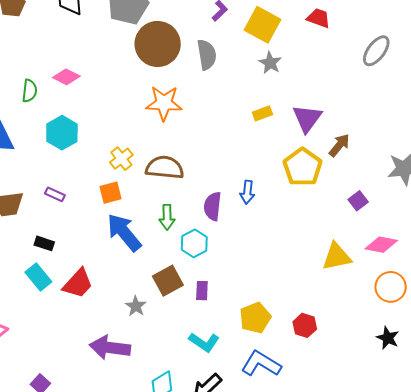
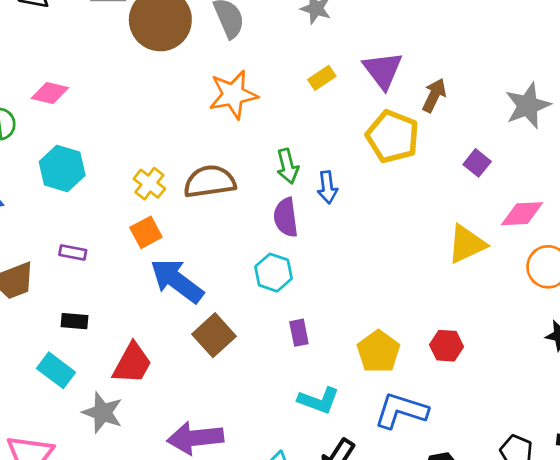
orange star: (164, 103) -> (233, 95), moved
green arrow: (167, 217) -> (288, 166), moved
cyan rectangle: (38, 277) -> (56, 370), moved
brown square: (168, 281) -> (214, 335), moved
gray star: (136, 306) -> (103, 413), moved, size x1.4

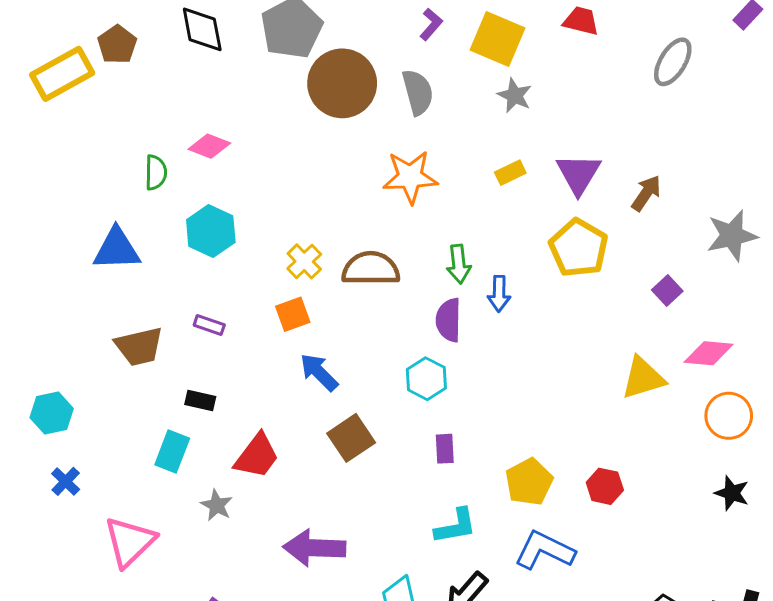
brown arrow: (434, 95) -> (646, 193), moved
blue arrow: (177, 281) -> (319, 372), size x0.7
cyan rectangle: (56, 370) -> (172, 451), turned 66
cyan L-shape: (319, 400) -> (456, 526), turned -39
gray star: (103, 413) -> (217, 505), size x0.7

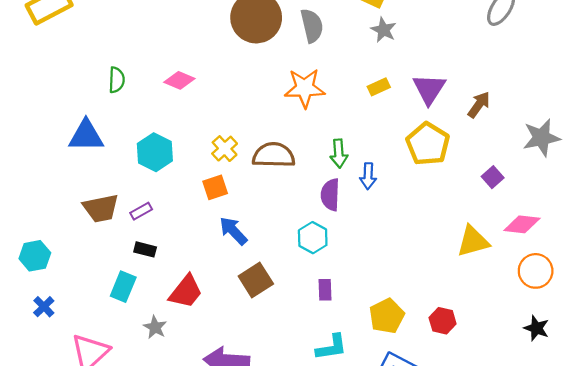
pink diamond: (209, 146) -> (179, 80), moved
cyan hexagon: (211, 231) -> (155, 152), moved
purple rectangle: (209, 325) -> (141, 211), moved, turned -50

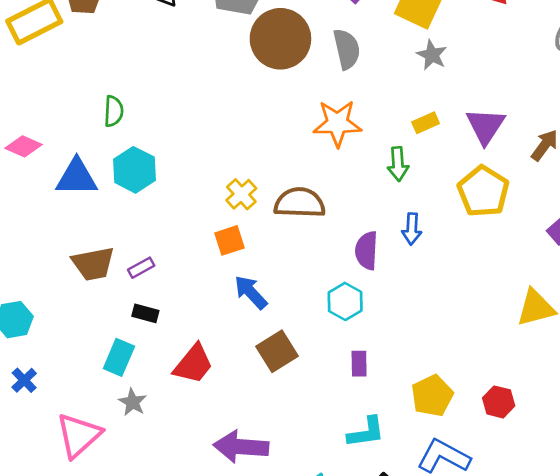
pink diamond: (179, 80) -> (23, 146), moved
cyan hexagon: (155, 152) -> (134, 170), moved
green arrow: (339, 154) -> (398, 164), moved
gray star: (155, 327) -> (133, 402), moved

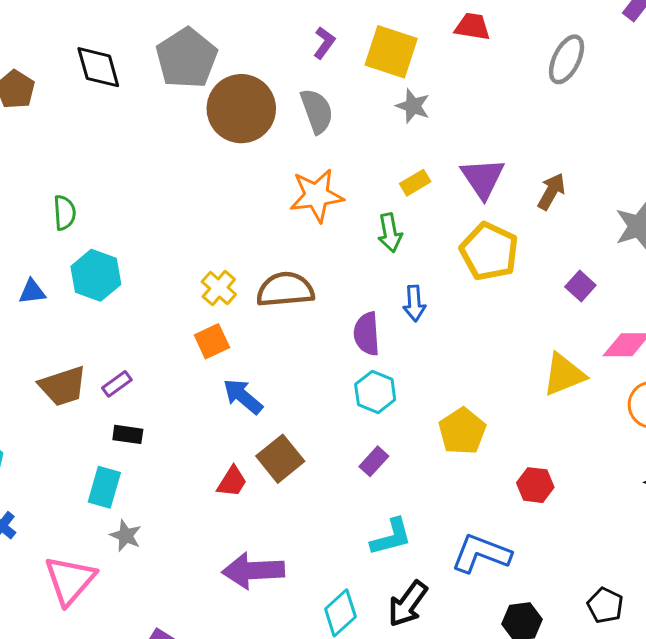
blue triangle: (77, 177) -> (32, 292), size x0.6
cyan hexagon: (345, 301) -> (375, 392), moved
red trapezoid: (193, 364) -> (232, 482), moved, size x0.7
purple rectangle: (359, 364) -> (374, 461), turned 50
yellow pentagon: (432, 396) -> (462, 431), moved

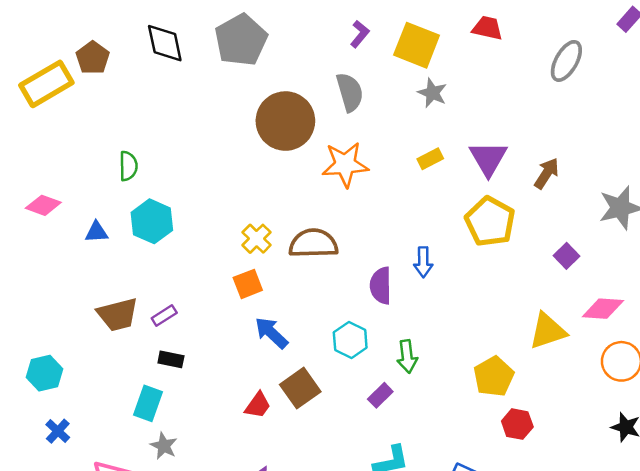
brown circle: (241, 109) -> (285, 121), moved
green arrow: (390, 233) -> (407, 356), moved
cyan hexagon: (375, 392) -> (350, 340), moved
yellow pentagon: (462, 431) -> (494, 376), moved

